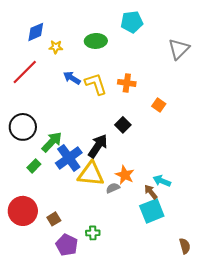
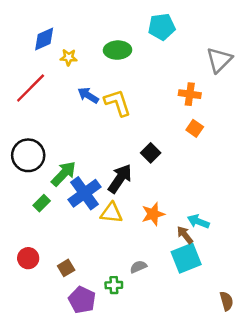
orange cross: (127, 83) -> (190, 94), moved
yellow triangle: (91, 174) -> (111, 213), size x0.7
orange star: (125, 175) -> (153, 214), turned 30
gray semicircle: (113, 188) -> (138, 267), moved
red circle: (23, 211) -> (28, 258), size x0.6

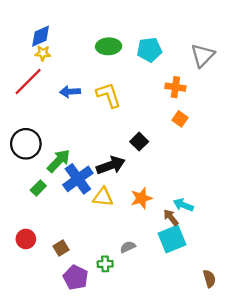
cyan pentagon: (162, 27) -> (149, 50), moved
yellow star: (69, 57) -> (43, 53), moved
blue arrow: (88, 95) -> (70, 92), moved, turned -36
black arrow: (120, 179) -> (111, 165), turned 36

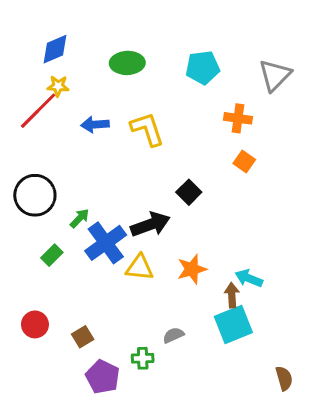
green ellipse: (109, 46) -> (127, 63), moved
yellow star: (43, 53) -> (58, 86), moved
green arrow: (59, 161) -> (80, 218), size x0.6
brown arrow: (171, 217) -> (232, 295), turned 36

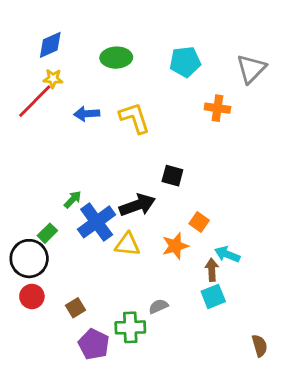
orange square: (244, 161) -> (199, 222), moved
black square: (189, 192) -> (172, 176), turned -30
black circle: (35, 195) -> (29, 259), moved
cyan square: (233, 324) -> (213, 296), size x0.7
green cross: (143, 358) -> (130, 327), size x1.5

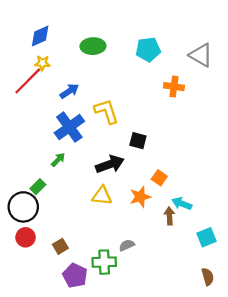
gray triangle: (251, 69) -> (201, 55), turned -45
blue arrow: (87, 114) -> (69, 91), turned 150
yellow L-shape: (135, 118) -> (106, 111), moved
blue cross: (97, 222) -> (69, 127), moved
cyan square: (213, 296) -> (207, 237), moved

